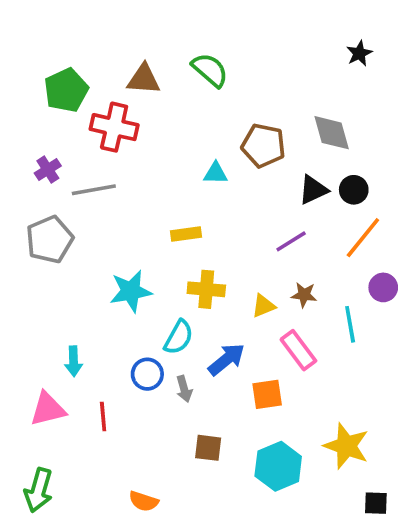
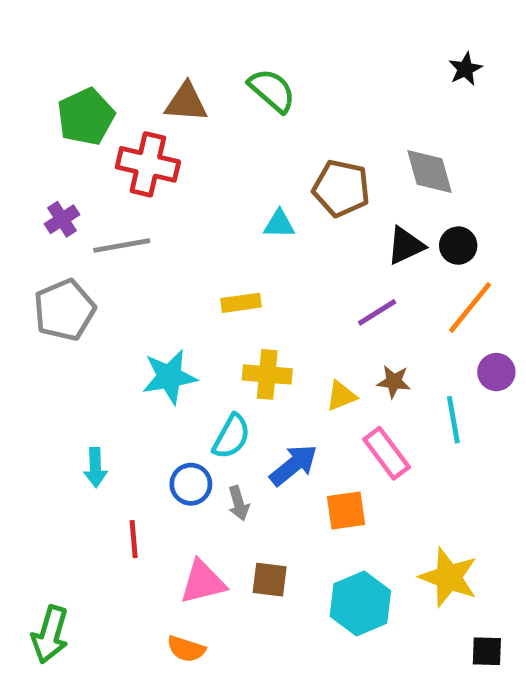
pink triangle: (48, 409) -> (203, 582), moved

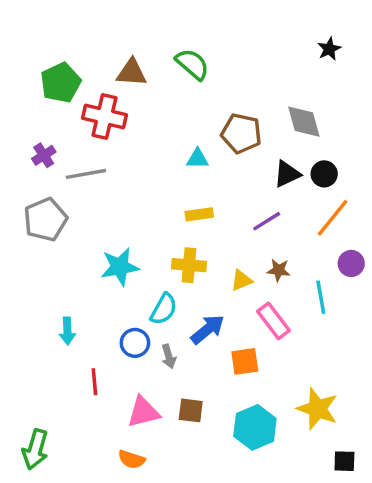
yellow rectangle: (241, 303) -> (199, 214), moved

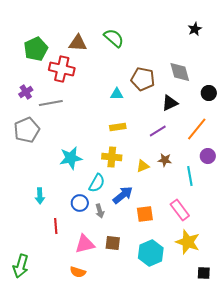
black circle: (324, 174) -> (209, 93), moved
pink rectangle: (273, 321) -> (180, 210), moved

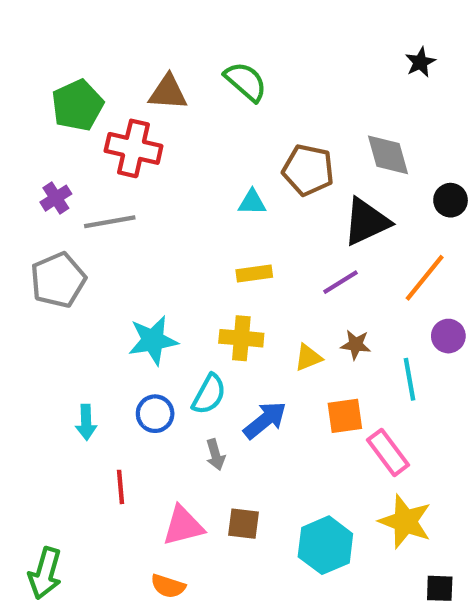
black triangle: (170, 103) -> (366, 222), size x1.4
blue circle: (80, 203) -> (155, 414), moved
orange square: (145, 214) -> (345, 416), moved

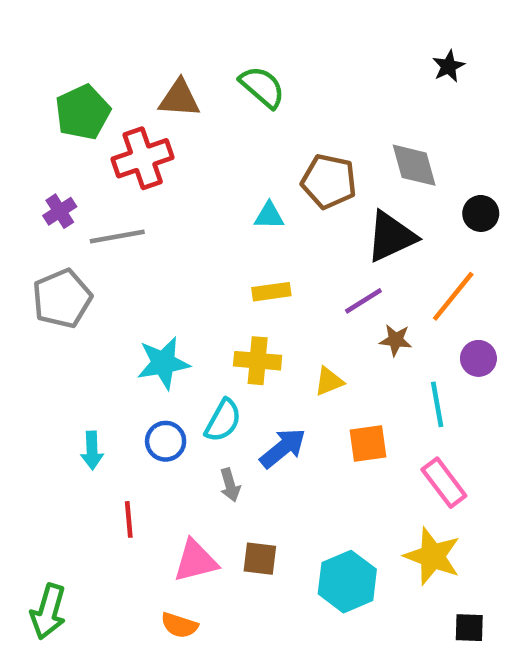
red cross: (134, 148) -> (143, 158), turned -32
brown star: (356, 345) -> (396, 340), moved
pink rectangle: (388, 452) -> (444, 483), moved

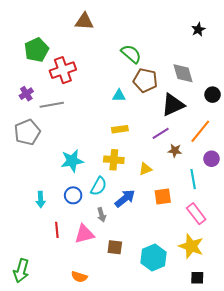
green semicircle: (262, 87) -> (131, 54), moved
brown triangle: (179, 98) -> (84, 21), moved
pink triangle: (195, 561) -> (84, 234), moved
black square: (469, 628) -> (197, 278), moved

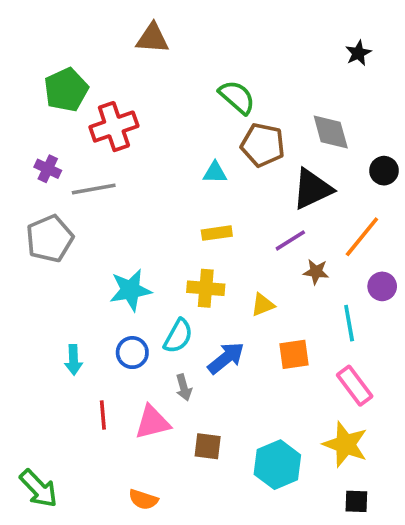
purple cross: (26, 94) -> (48, 169), turned -32
green arrow: (21, 271) -> (39, 488), turned -60

